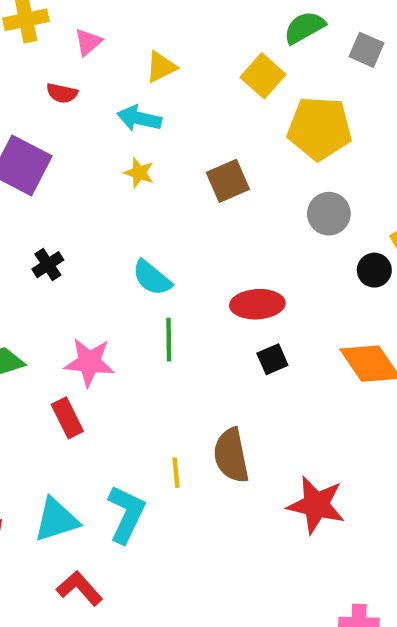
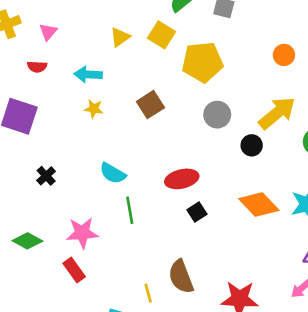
yellow triangle: (161, 67) -> (120, 37), moved

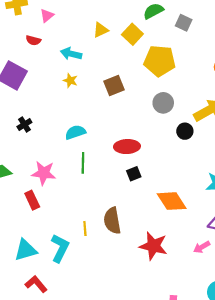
cyan semicircle: (113, 173) -> (75, 132), turned 120
orange diamond: (259, 204) -> (172, 201), moved

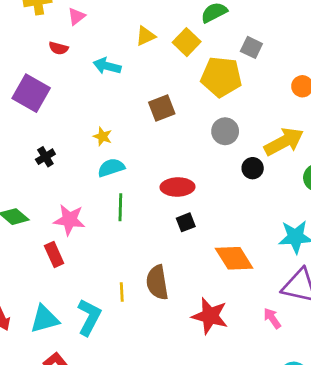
gray square: (184, 23) -> (251, 47), moved
yellow star: (70, 80) -> (103, 136), moved
pink arrow: (202, 247) -> (272, 318), turned 84

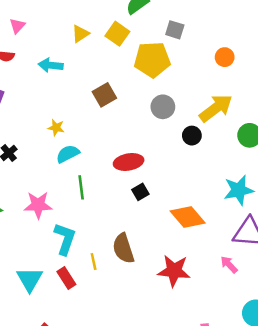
red rectangle: (54, 255) -> (66, 278), moved
cyan L-shape: (89, 317) -> (65, 239), moved
cyan triangle: (45, 319) -> (30, 279), moved, turned -36

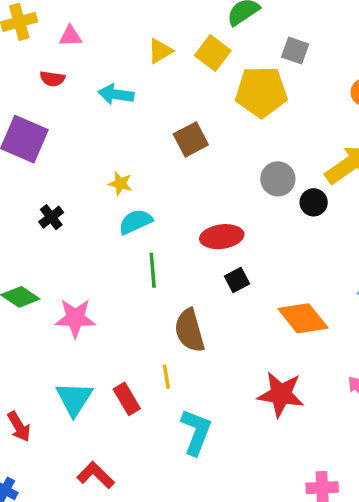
pink triangle: (17, 26) -> (70, 36), turned 42
gray circle: (163, 107) -> (278, 179), moved
pink star: (38, 205) -> (75, 318), moved
cyan L-shape: (65, 239) -> (196, 432), moved
brown semicircle: (123, 248) -> (190, 330), moved

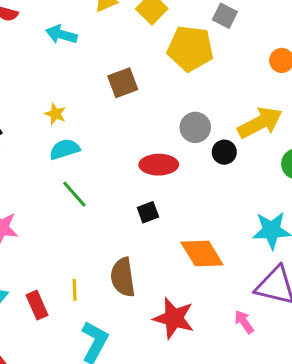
red ellipse: (222, 237) -> (159, 165), moved
green line: (153, 270) -> (74, 194), turned -44
brown semicircle: (190, 330) -> (123, 277), moved

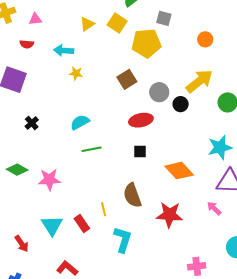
brown square: (123, 83) -> (127, 79), moved
yellow star: (55, 114) -> (76, 73), moved
green line: (74, 194) -> (92, 149), turned -48
black square: (148, 212) -> (140, 151), turned 32

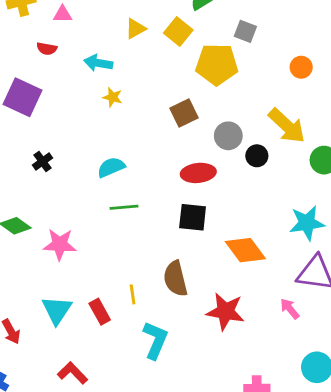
yellow arrow: (199, 81) -> (287, 126), turned 76
black square: (140, 151) -> (193, 217), size x1.5

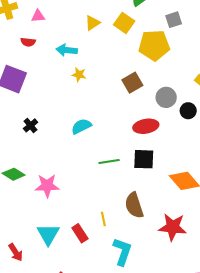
gray square: (245, 31) -> (174, 20), turned -35
green line: (124, 207) -> (109, 161), moved

